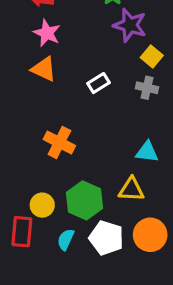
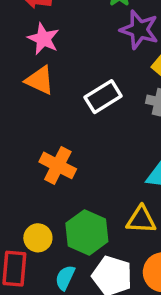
white rectangle: (99, 83) -> (103, 97), size x1.4

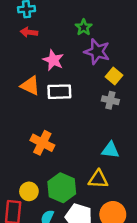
pink star: (43, 39) -> (53, 60), moved
white rectangle: (103, 97) -> (59, 92), moved, turned 30

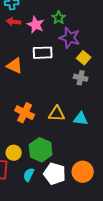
pink star: (53, 60) -> (36, 25), moved
white rectangle: (59, 92) -> (43, 53), moved
yellow triangle: (98, 179) -> (57, 114), moved

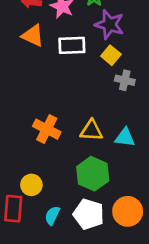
yellow square: (84, 58) -> (111, 55), moved
orange triangle: (15, 66) -> (33, 36), moved
green hexagon: (41, 150) -> (93, 174), moved

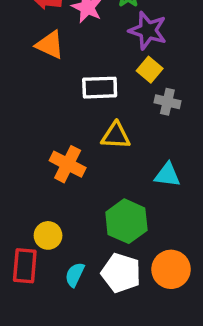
white rectangle: (72, 45) -> (100, 88), moved
yellow triangle: (91, 130) -> (116, 136), moved

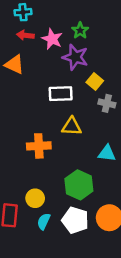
purple star: (148, 30) -> (75, 57), moved
orange triangle: (50, 45) -> (14, 64), moved
orange cross: (68, 164) -> (39, 146), turned -30
yellow circle: (48, 235) -> (35, 198), moved

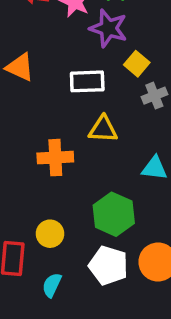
orange triangle: (14, 64) -> (20, 67), moved
gray cross: (107, 103) -> (154, 96), turned -35
cyan semicircle: (44, 221) -> (52, 285), moved

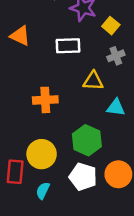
yellow square: (137, 64) -> (111, 26), moved
yellow triangle: (103, 129) -> (93, 81), moved
yellow circle: (50, 234) -> (42, 154), size x1.5

